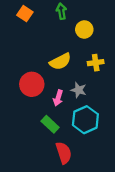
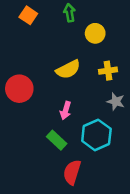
red circle: (32, 84) -> (19, 89), moved
gray star: (79, 90) -> (116, 102), moved
red semicircle: (64, 153) -> (72, 172), turned -145

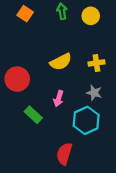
yellow circle: (95, 33) -> (91, 16), moved
gray star: (116, 102) -> (94, 93), moved
green rectangle: (57, 140) -> (33, 115), moved

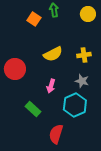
orange square: (25, 14) -> (34, 19), moved
yellow circle: (91, 16) -> (88, 14), moved
green rectangle: (33, 115) -> (33, 109), moved

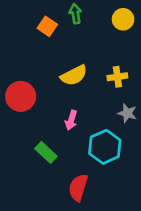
gray star: (82, 81) -> (127, 113), moved

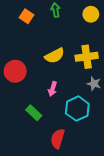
orange square: (47, 26) -> (27, 16), moved
yellow cross: (117, 77) -> (87, 57), size x1.5

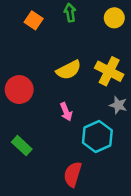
yellow cross: (87, 57) -> (109, 71), turned 35
pink arrow: (52, 89) -> (66, 112), turned -40
green rectangle: (34, 113) -> (22, 146), moved

